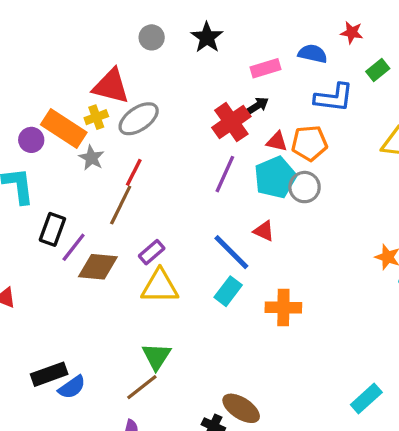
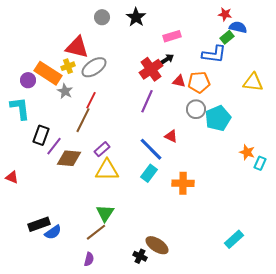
blue semicircle: (313, 54) -> (238, 27), moved
green rectangle: (378, 70) -> (227, 37), moved
cyan pentagon: (275, 177) -> (218, 118), moved

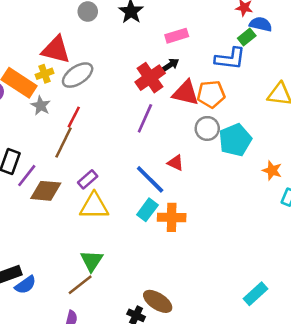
red triangle: (179, 81) -> (186, 93), size x1.6
orange star: (247, 152) -> (272, 170), moved
orange cross: (183, 183) -> (172, 217), moved

